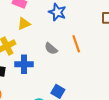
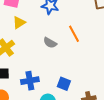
blue cross: (24, 64) -> (30, 81), moved

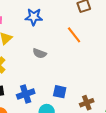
orange line: (74, 34) -> (74, 35), moved

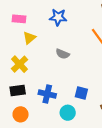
blue cross: (26, 94) -> (47, 94), turned 30

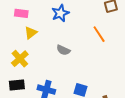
blue star: (58, 17) -> (60, 13), turned -30

